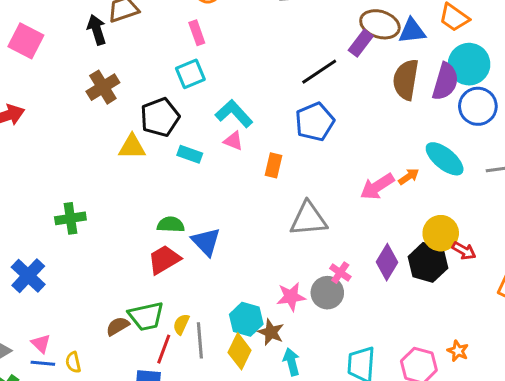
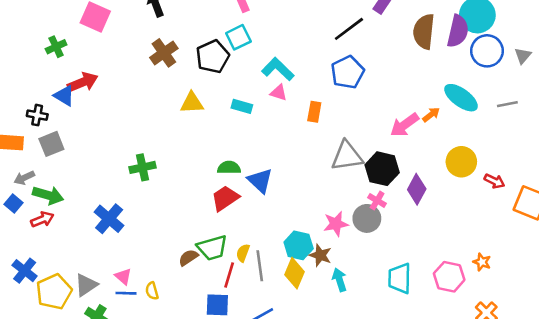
black pentagon: (160, 117) -> (213, 57), moved
red arrow: (464, 251) -> (494, 181), moved
black hexagon: (428, 262) -> (382, 169), moved

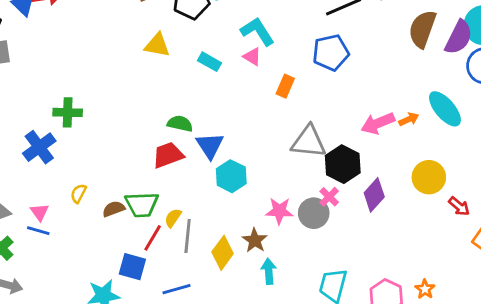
green cross: (142, 167) -> (68, 112), moved
cyan hexagon: (299, 245) -> (231, 176), moved
yellow semicircle: (152, 291) -> (78, 193), moved, turned 30

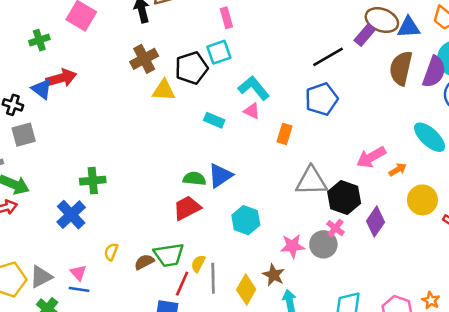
yellow triangle: (157, 45) -> (164, 90), moved
orange arrow: (409, 119) -> (398, 170), moved
blue triangle: (210, 145) -> (220, 176), moved, turned 36

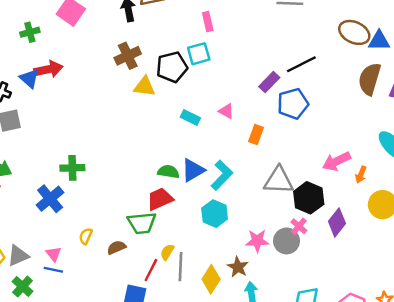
purple rectangle: (365, 35) -> (269, 82), moved
cyan L-shape: (254, 88) -> (222, 175), moved, turned 80
orange arrow: (398, 170) -> (361, 175), turned 140
green trapezoid: (169, 255) -> (142, 223), moved

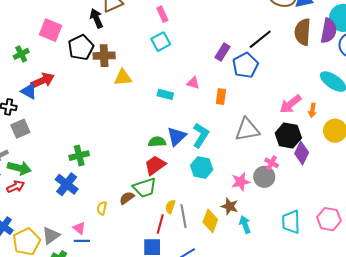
brown cross: (128, 56) -> (104, 56), turned 35
black line: (301, 64) -> (260, 39), moved
black pentagon: (172, 67) -> (81, 47), moved
black hexagon: (309, 198) -> (288, 136), moved
brown semicircle: (116, 247) -> (127, 198), moved

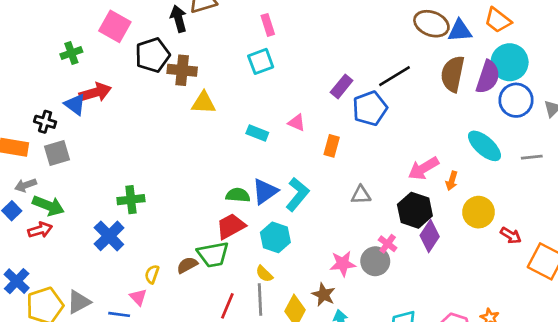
gray triangle: (247, 130) -> (361, 195), size x0.6
cyan hexagon: (202, 167) -> (275, 237), moved
yellow semicircle: (170, 207) -> (264, 274), moved, turned -72
pink triangle: (79, 228) -> (138, 297), moved

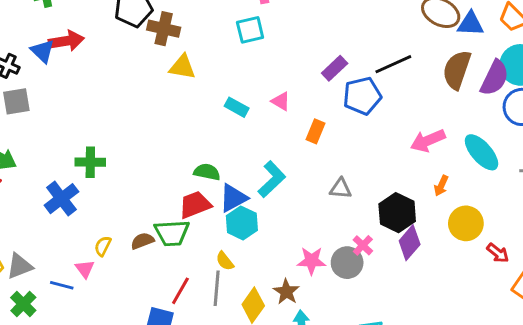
pink arrow: (423, 168) -> (428, 141), moved
blue triangle: (265, 191) -> (233, 198), moved

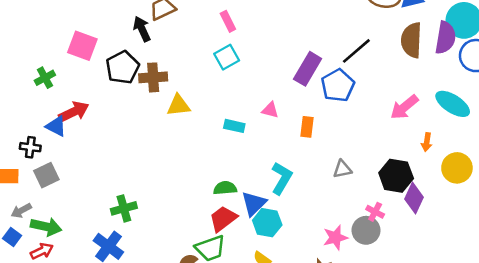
purple rectangle: (335, 68) -> (308, 69), size x1.4

